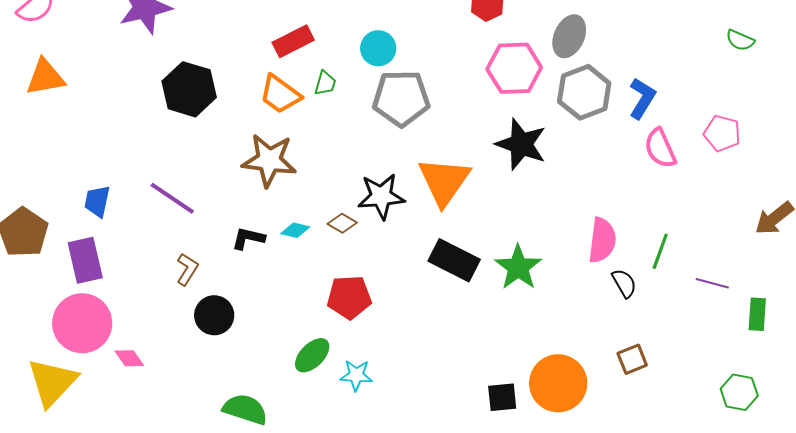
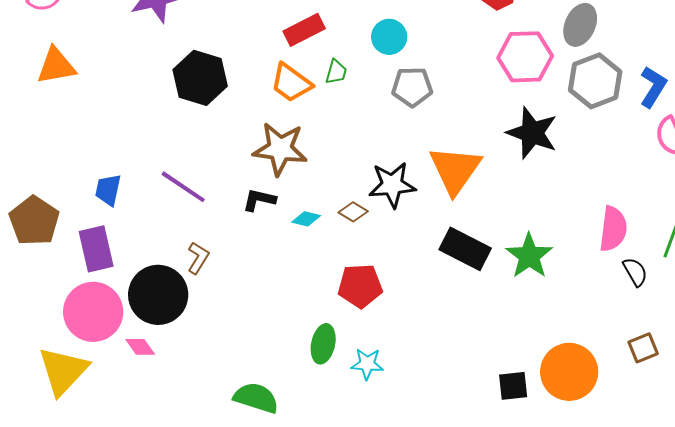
gray pentagon: (401, 98) -> (412, 87), size x0.7
black L-shape: (248, 238) -> (259, 200), moved
black circle: (214, 315) -> (158, 295), moved, size x1.5
green ellipse: (312, 355) -> (323, 344), turned -33

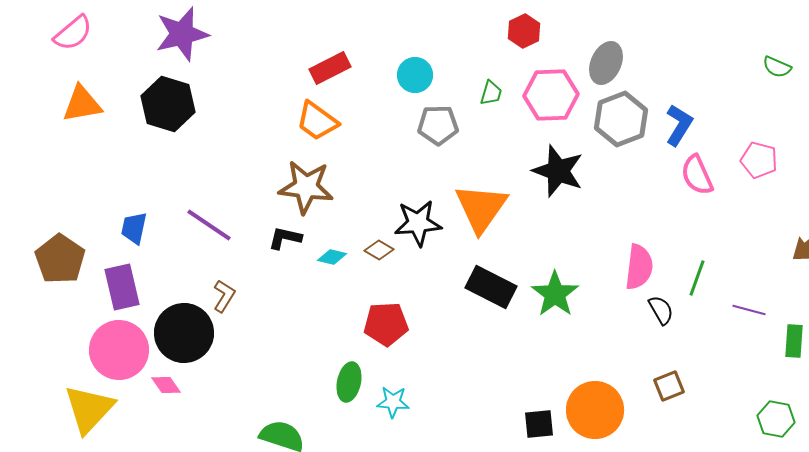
green trapezoid: (336, 72) -> (491, 93), moved
black hexagon: (200, 78) -> (168, 104), moved

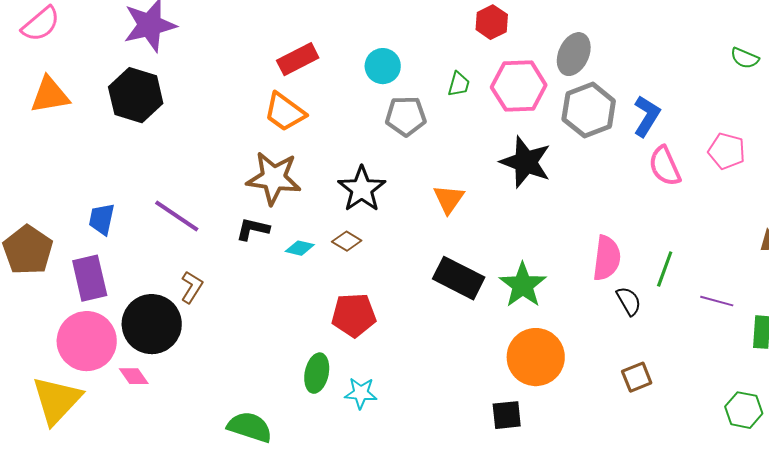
orange triangle: (481, 208) -> (449, 199), size x0.6
black star: (418, 223) -> (362, 189), moved, turned -30
orange circle: (595, 410) -> (536, 357), moved

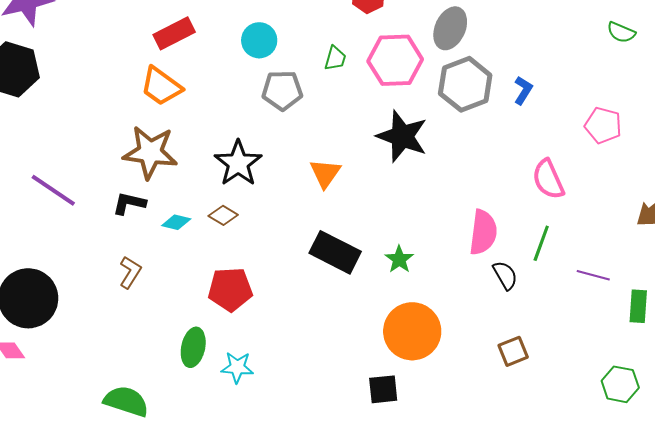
blue L-shape: (647, 116) -> (523, 90), size x0.7
pink semicircle: (665, 166) -> (548, 179), moved
green star: (523, 285) -> (399, 259), size x0.6
brown L-shape: (192, 287) -> (130, 272), moved

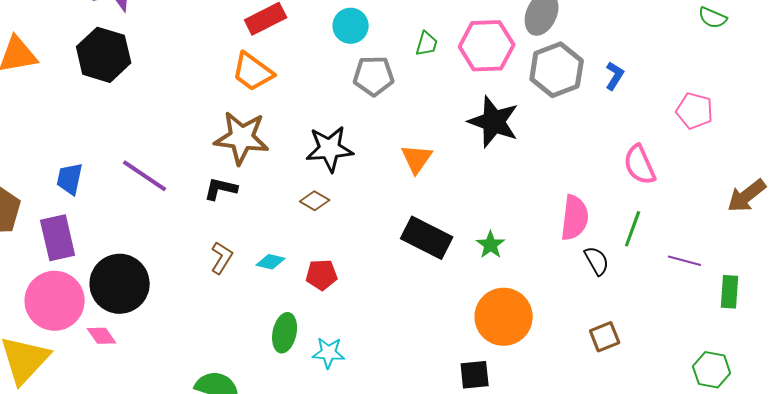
black star: (238, 163) -> (330, 149), turned 30
cyan diamond: (176, 222) -> (271, 262), moved
red pentagon: (230, 289) -> (322, 275), size x0.7

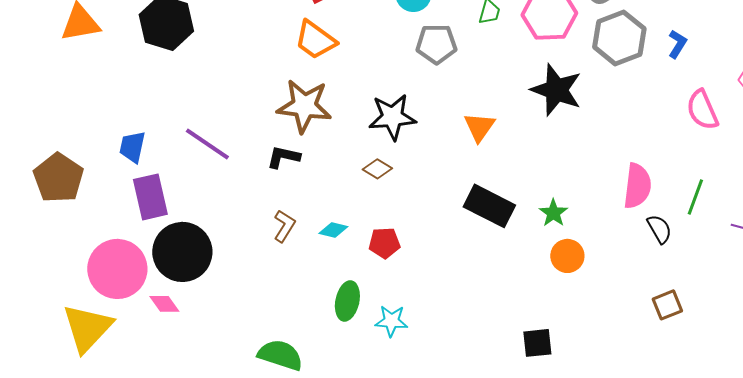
pink semicircle: (640, 165) -> (702, 110), moved
purple rectangle: (58, 238) -> (150, 197), moved
orange circle: (504, 317) -> (567, 256), moved, size x0.6

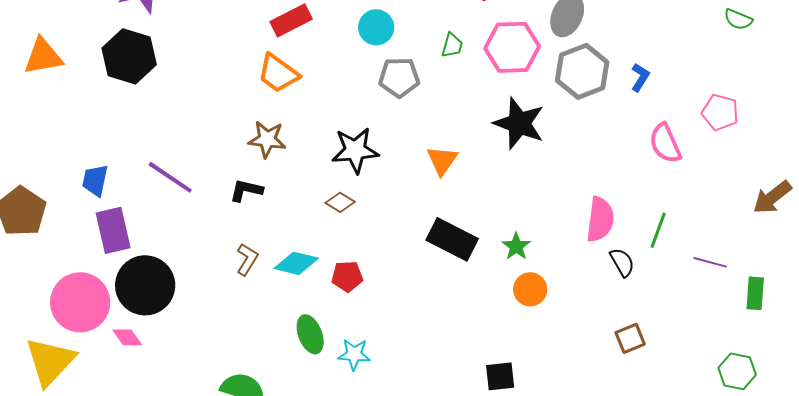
brown star: (304, 106) -> (267, 139), size x0.7
cyan diamond: (333, 230) -> (296, 263), size x1.5
green ellipse: (347, 301) -> (310, 334), turned -33

